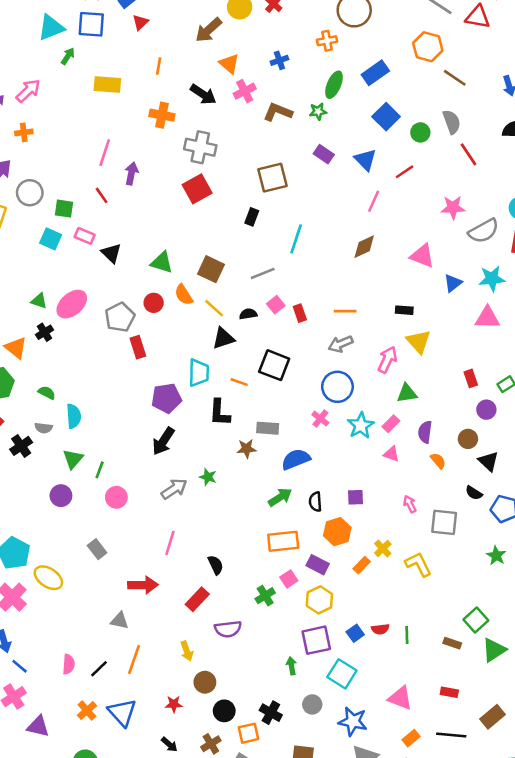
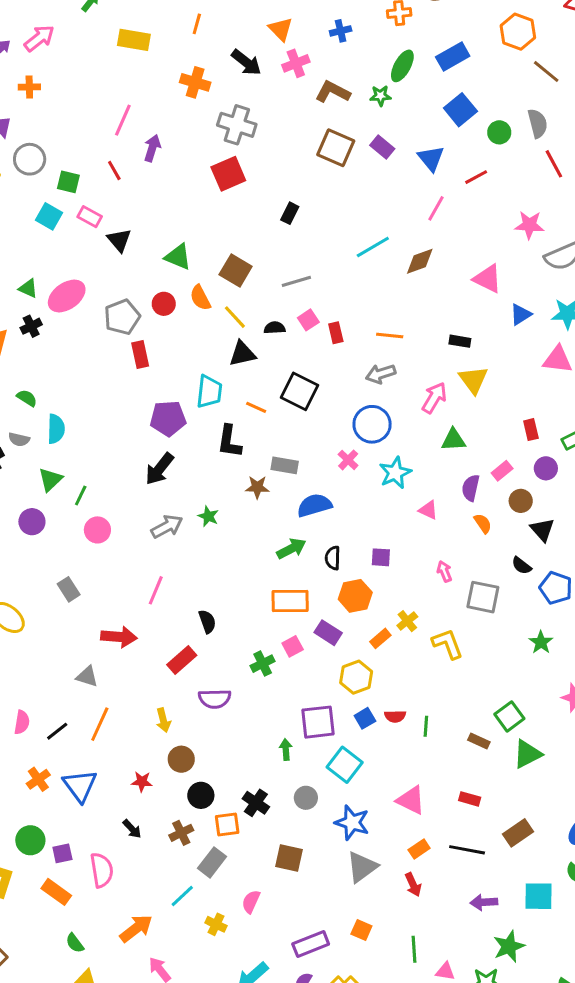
brown square: (272, 178) -> (336, 148), moved, turned 32
cyan line: (296, 239) -> (373, 247), moved, turned 36
pink rectangle: (391, 424) -> (502, 471), moved
yellow hexagon: (319, 600) -> (356, 677), moved

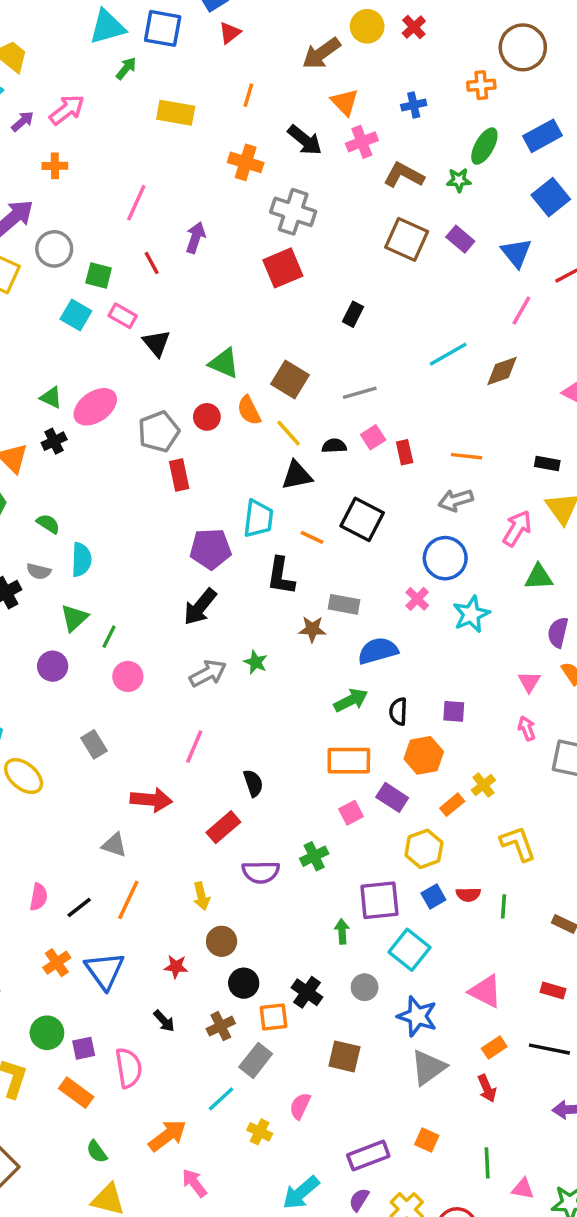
pink line: (123, 120) -> (136, 203), moved
pink triangle: (428, 510) -> (529, 682), moved, turned 36
yellow L-shape: (448, 644) -> (518, 844), moved
green cross: (263, 664) -> (314, 856), moved

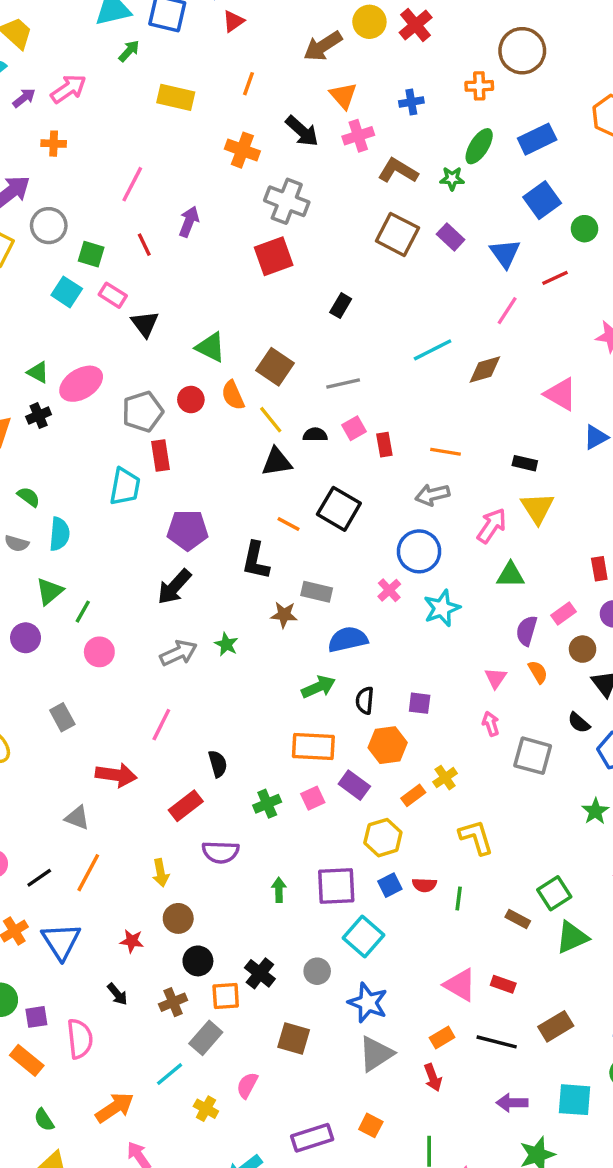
red cross: (414, 27) -> (416, 25), size x1.4
cyan trapezoid: (258, 519) -> (125, 487), moved
green cross: (314, 856) -> (267, 804), moved
green arrow: (342, 931) -> (279, 890), moved
pink triangle: (485, 991) -> (460, 985), moved

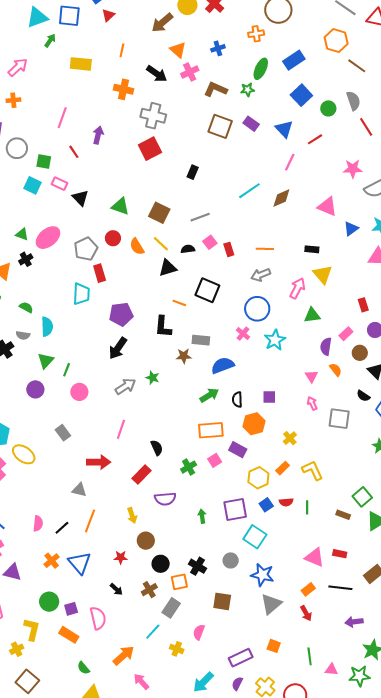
orange semicircle: (233, 395) -> (137, 246), moved
orange rectangle: (413, 795) -> (283, 468), moved

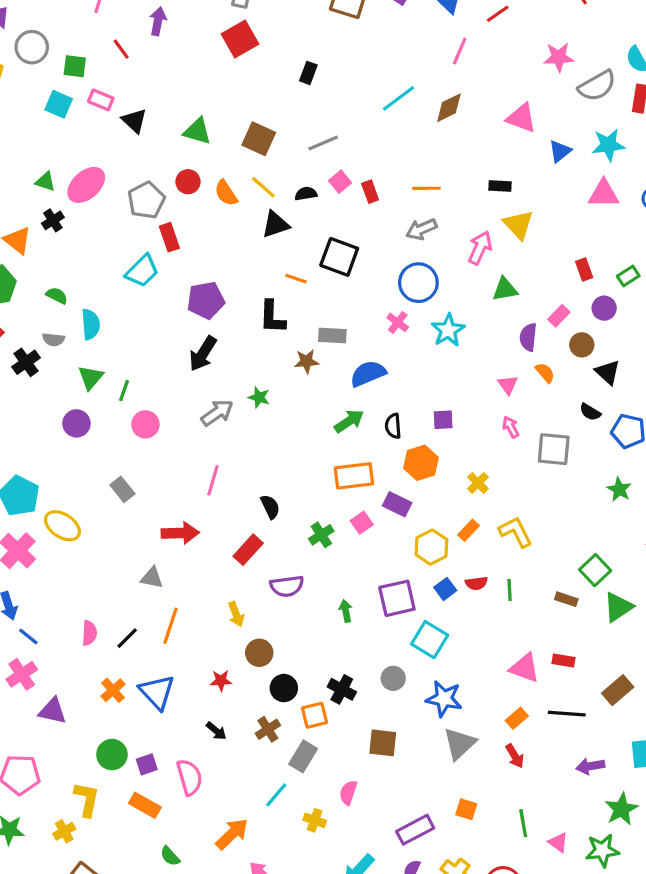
cyan trapezoid: (81, 294) -> (142, 271), turned 45
pink triangle: (331, 670) -> (558, 842), turned 32

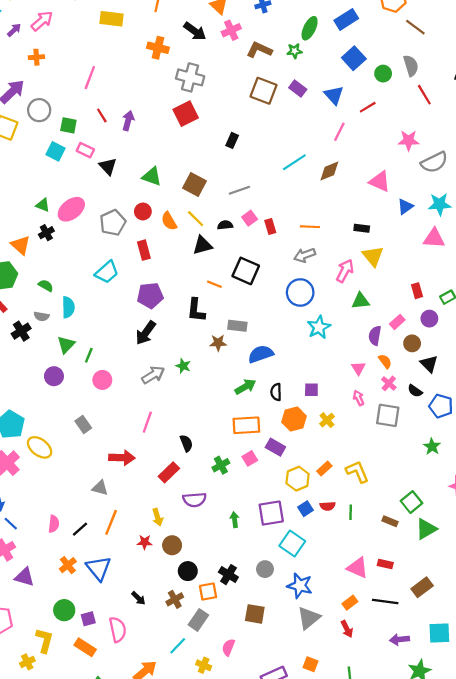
purple arrow: (158, 21) -> (128, 121), moved
red rectangle: (169, 237) -> (144, 250), moved
pink cross: (398, 322) -> (389, 383), moved
yellow cross: (478, 483) -> (327, 420), moved
red star: (221, 681) -> (145, 542), moved

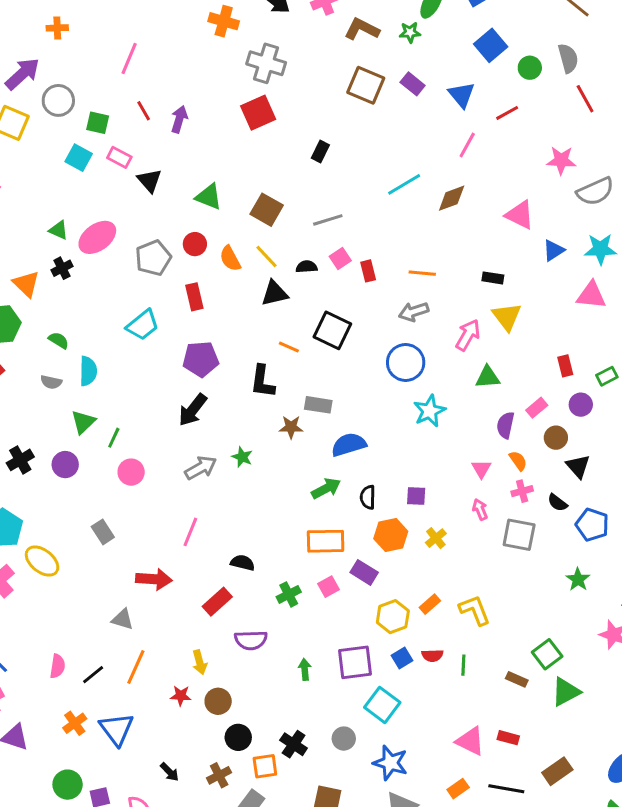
black cross: (21, 331) -> (20, 460), moved
pink cross: (389, 383) -> (522, 491), turned 32
black semicircle: (186, 443) -> (243, 563), turned -56

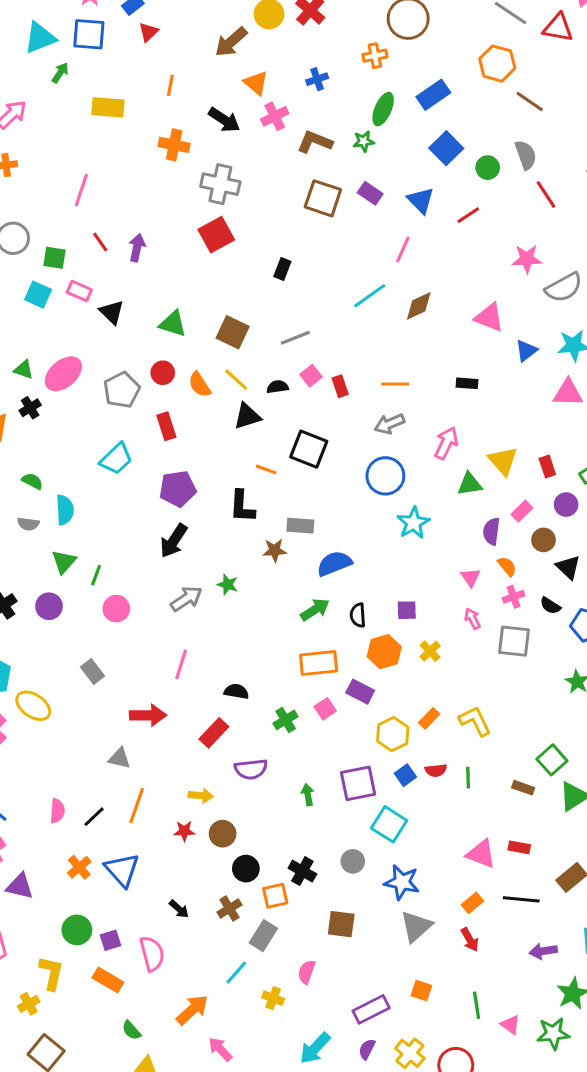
pink line: (467, 145) -> (403, 249), moved
yellow triangle: (507, 317) -> (503, 461), moved
yellow arrow: (200, 662) -> (201, 796), turned -65

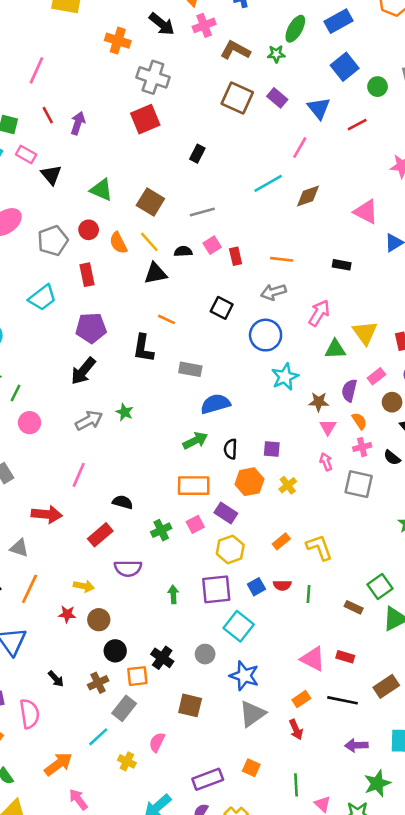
black square: (309, 449) -> (222, 308), moved, size x0.7
brown star: (275, 550) -> (319, 402), moved
yellow hexagon: (393, 734) -> (230, 549), moved

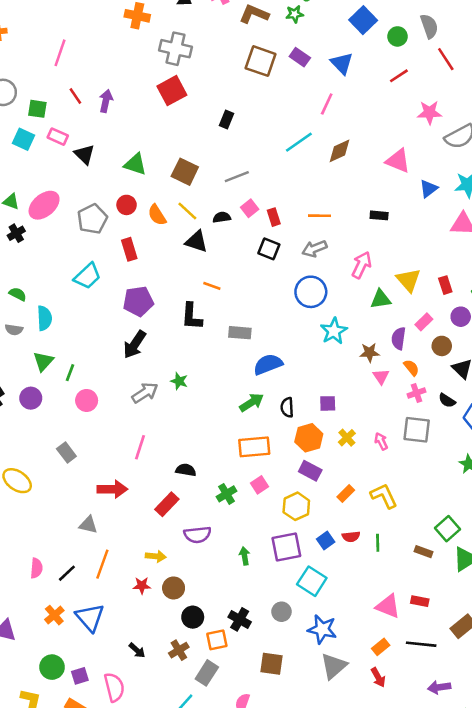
red line: (357, 125) -> (399, 76), moved
black triangle: (155, 273) -> (196, 241), turned 35
black square: (222, 308) -> (269, 249), moved
pink arrow: (326, 462) -> (381, 441), moved
purple rectangle: (226, 513) -> (310, 471), moved

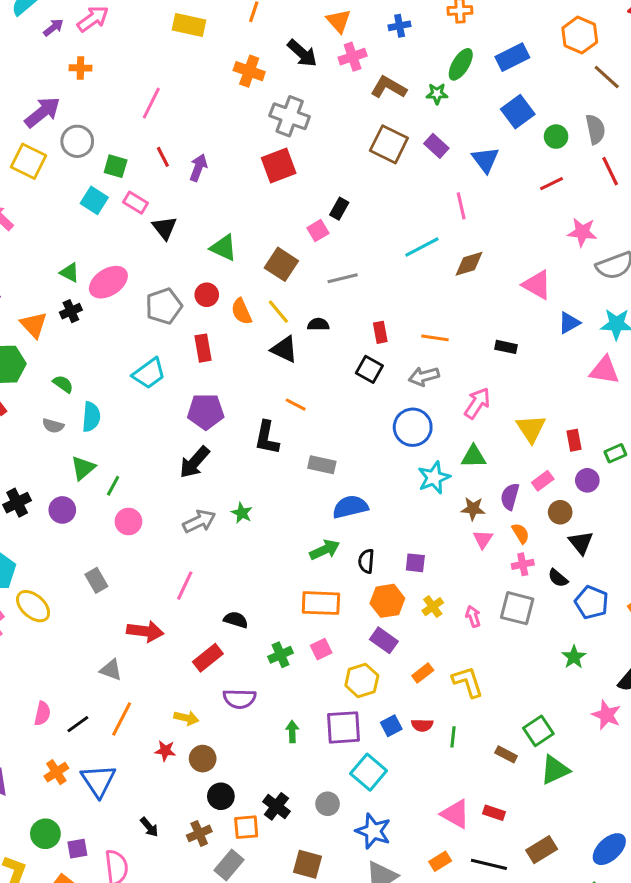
pink line: (327, 104) -> (461, 206), turned -45
pink square: (250, 208) -> (318, 231), moved
green triangle: (381, 299) -> (474, 457), moved

